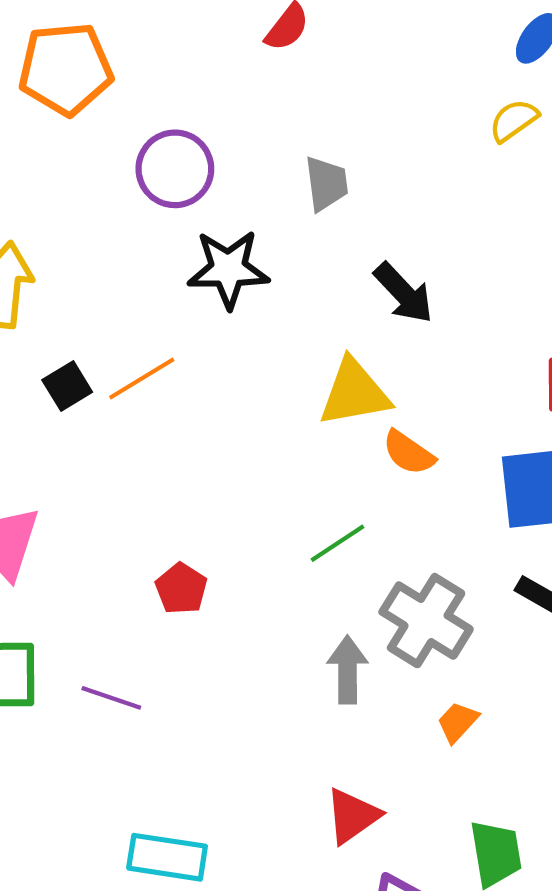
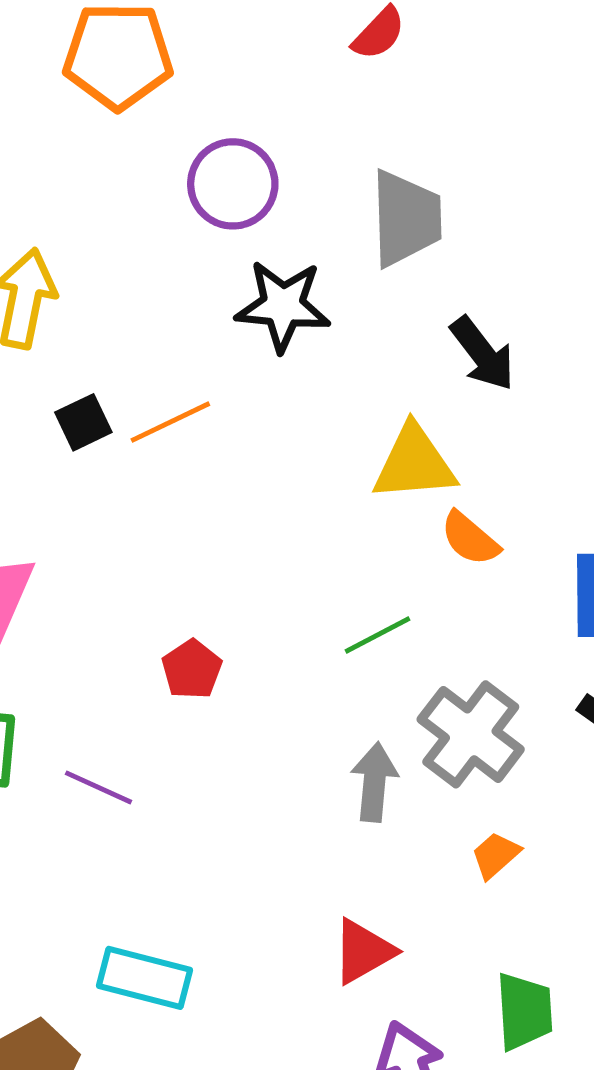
gray trapezoid: (326, 184) -> (406, 218), size x1.5

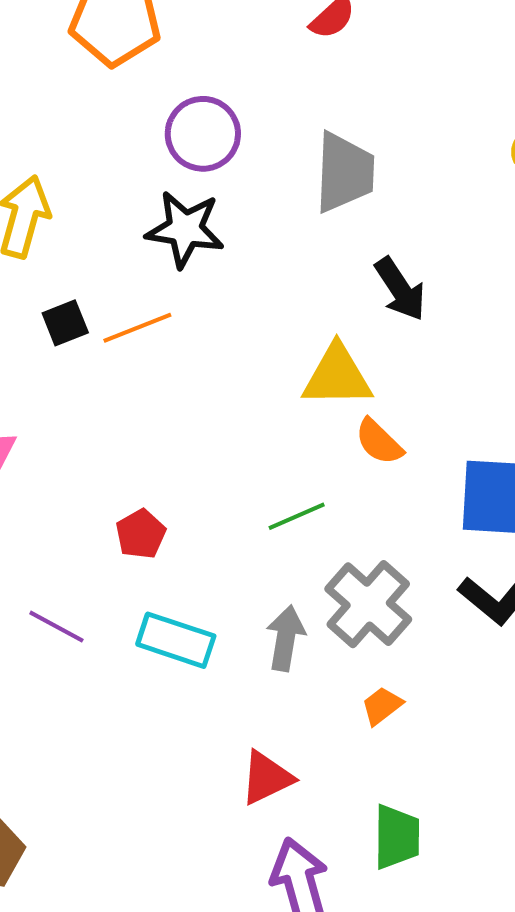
black star: (283, 306) -> (185, 229), moved
cyan rectangle: (144, 978) -> (176, 640), moved

